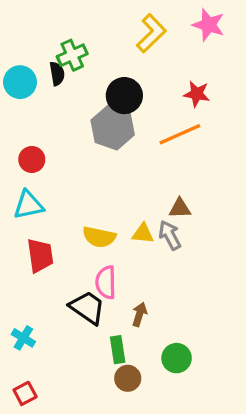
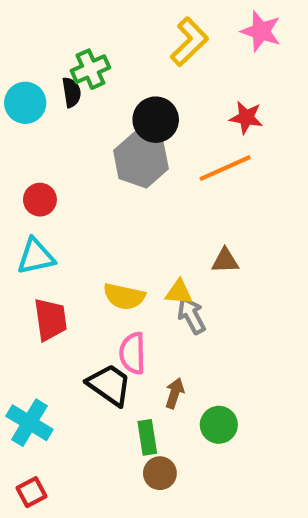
gray arrow: (170, 235) -> (191, 315), moved
cyan cross: (23, 338) -> (29, 423), size x1.5
green circle: (177, 358) -> (219, 425), moved

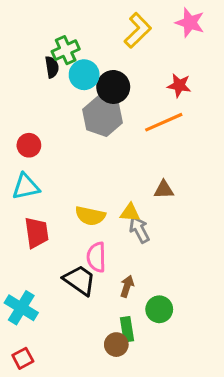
cyan circle: (25, 103) -> (84, 75), moved
green rectangle: (147, 437) -> (127, 329), moved

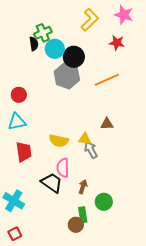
red star: (179, 85) -> (117, 43), moved

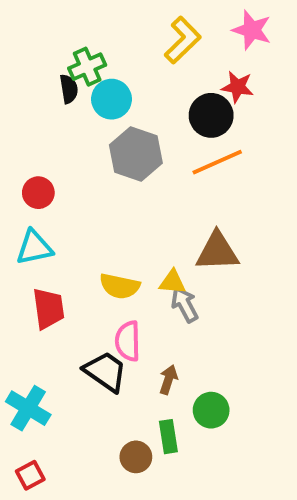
black circle: (74, 57) -> (211, 115), moved
brown triangle: (107, 124) -> (217, 252), size x1.6
brown circle: (76, 225) -> (136, 457), moved

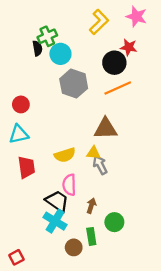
brown triangle: (217, 252) -> (106, 129), moved
yellow semicircle: (120, 286) -> (65, 155), turned -30
cyan cross: (28, 408) -> (55, 221), moved

